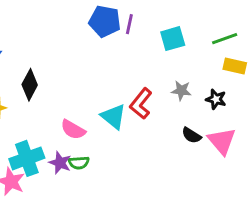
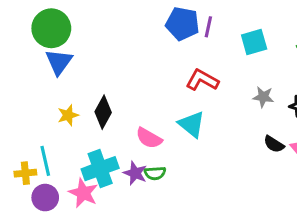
black diamond: (30, 85) -> (103, 112), moved
red L-shape: (141, 104) -> (202, 80), moved, turned 80

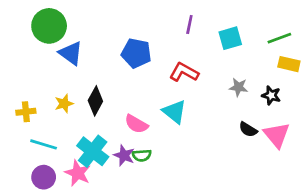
blue pentagon: (182, 24) -> (136, 53), moved
blue triangle: (59, 62) -> (71, 53), moved, turned -30
cyan line: (45, 161) -> (44, 144), turned -60
cyan cross: (100, 169) -> (93, 151), turned -32
yellow cross: (25, 173) -> (26, 112), moved

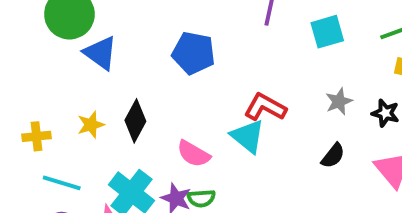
red L-shape: (184, 72) -> (265, 107), moved
gray star: (238, 87) -> (339, 101), turned -30
black semicircle: (248, 129) -> (333, 156), moved, turned -84

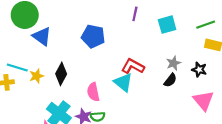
pink semicircle: (193, 154) -> (93, 92), turned 48
black semicircle: (333, 156) -> (170, 80), moved
cyan line: (62, 183) -> (17, 67), moved

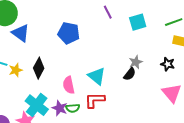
purple line: (135, 14) -> (108, 12), turned -40
gray star: (174, 63) -> (136, 62), moved
red L-shape: (133, 66) -> (95, 100), moved, turned -30
black semicircle: (170, 80) -> (130, 74), moved

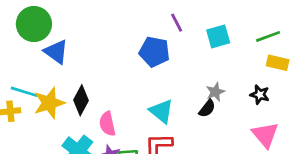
blue pentagon: (69, 33) -> (154, 52), moved
yellow star: (16, 70) -> (49, 103), size x1.6
pink semicircle: (69, 85) -> (107, 124), moved

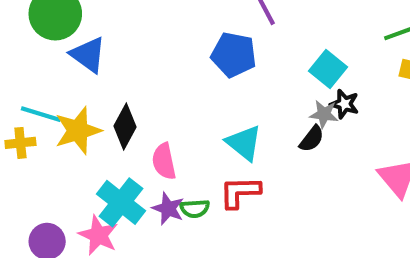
cyan square: (218, 36) -> (328, 69), moved, turned -35
gray star: (215, 92) -> (324, 114), turned 30
black star: (260, 95) -> (344, 104), moved

